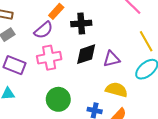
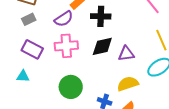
yellow semicircle: (117, 90) -> (128, 84), turned -40

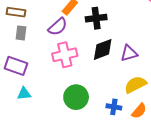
gray rectangle: (29, 19) -> (21, 33), turned -48
purple rectangle: (32, 49) -> (16, 66), moved

